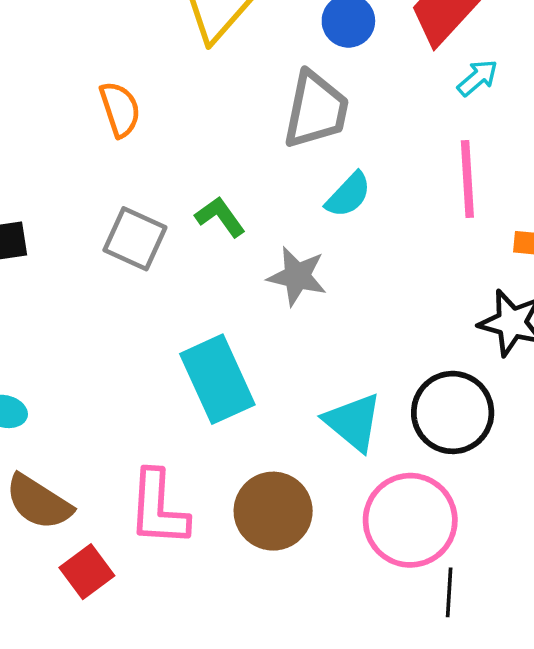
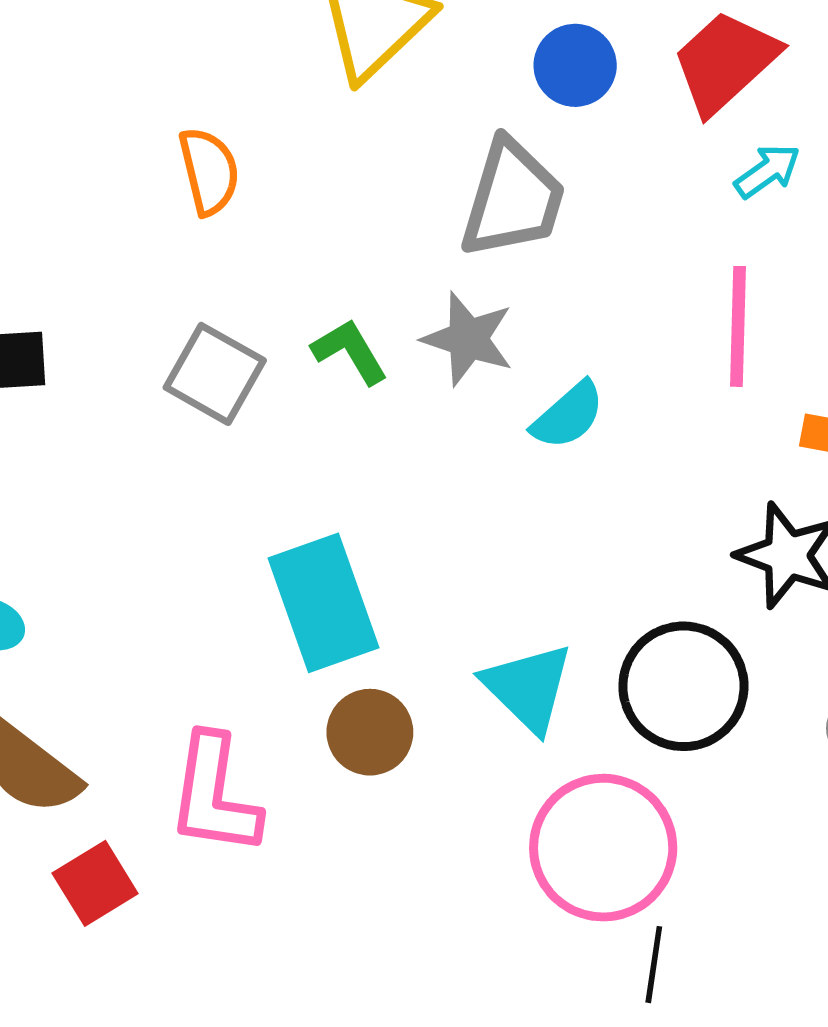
cyan semicircle: (348, 195) -> (568, 415), moved
gray star: (297, 276) -> (468, 339), moved
brown circle: (273, 511) -> (370, 732), moved, size x0.7

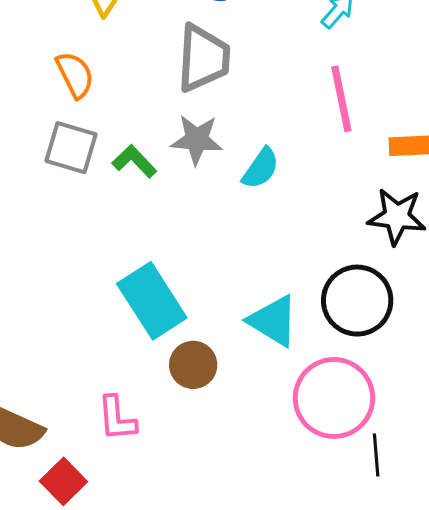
orange semicircle: (209, 171) -> (75, 75), moved
gray square: (215, 374) -> (71, 148), moved
pink L-shape: (214, 795) -> (117, 418), size x0.7

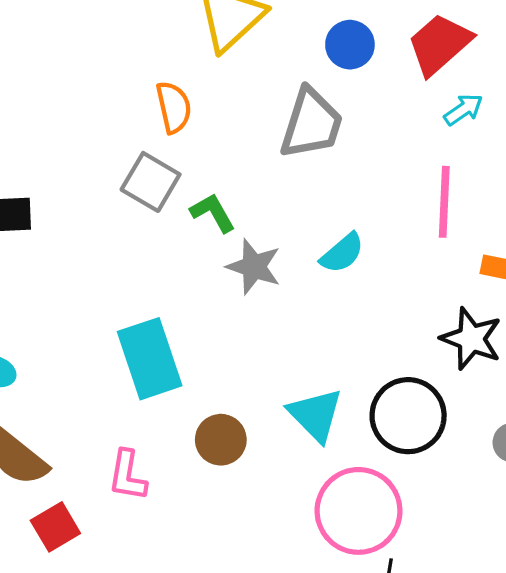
gray star: (197, 140) -> (254, 267), moved
cyan rectangle: (152, 301) -> (150, 359), moved

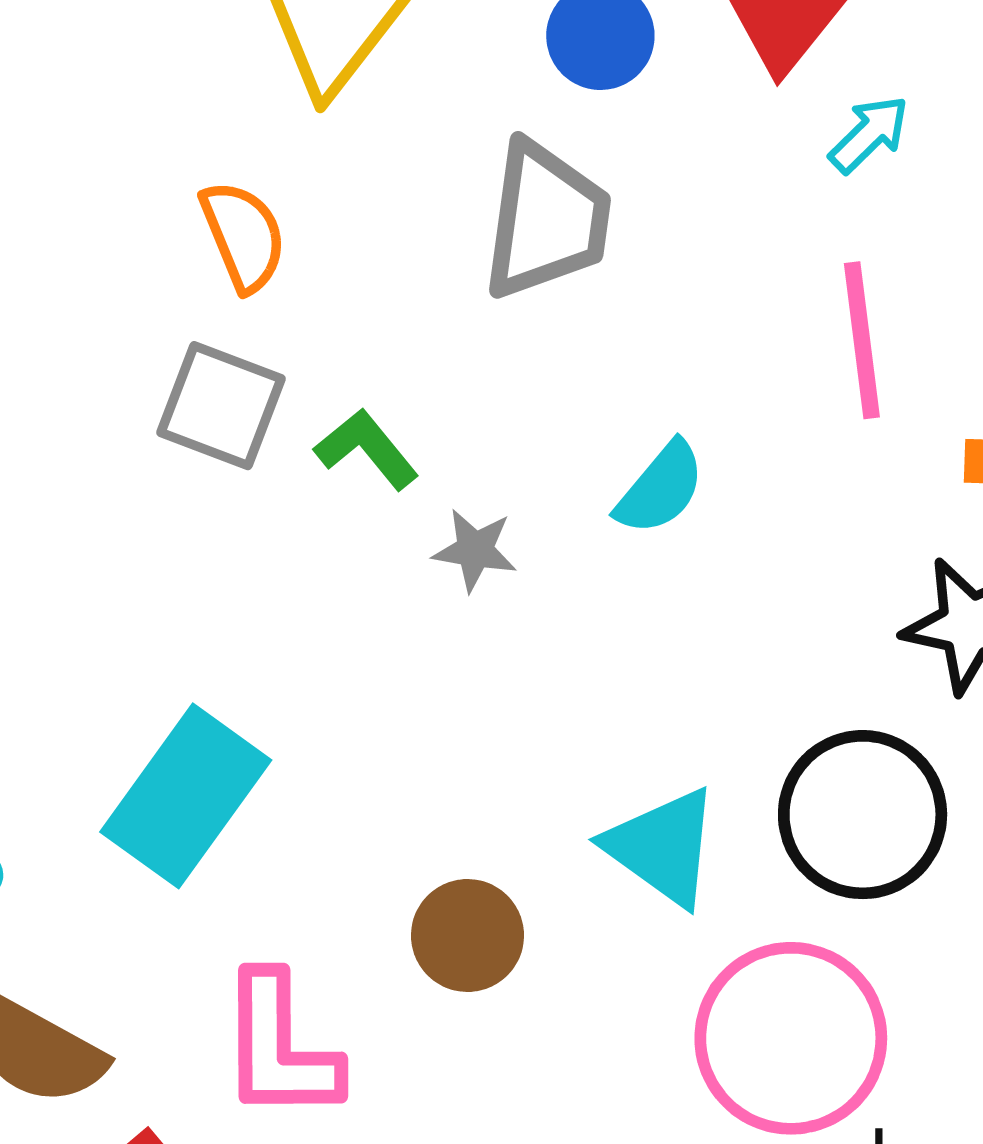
gray star: (254, 267) -> (475, 550), size x0.7
cyan rectangle: (150, 359) -> (186, 796), moved, turned 64
pink L-shape: (127, 475) -> (279, 1047), size x1.4

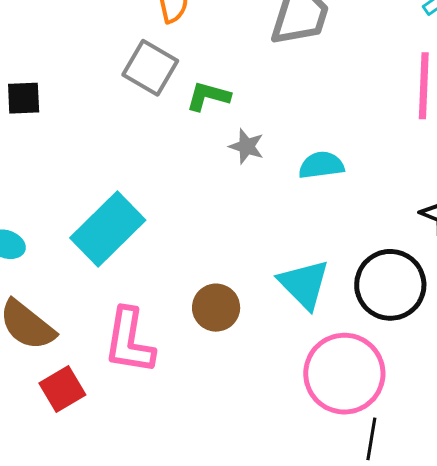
green L-shape: (367, 449) -> (208, 96), turned -45
cyan semicircle: (660, 488) -> (321, 165), moved, turned -147

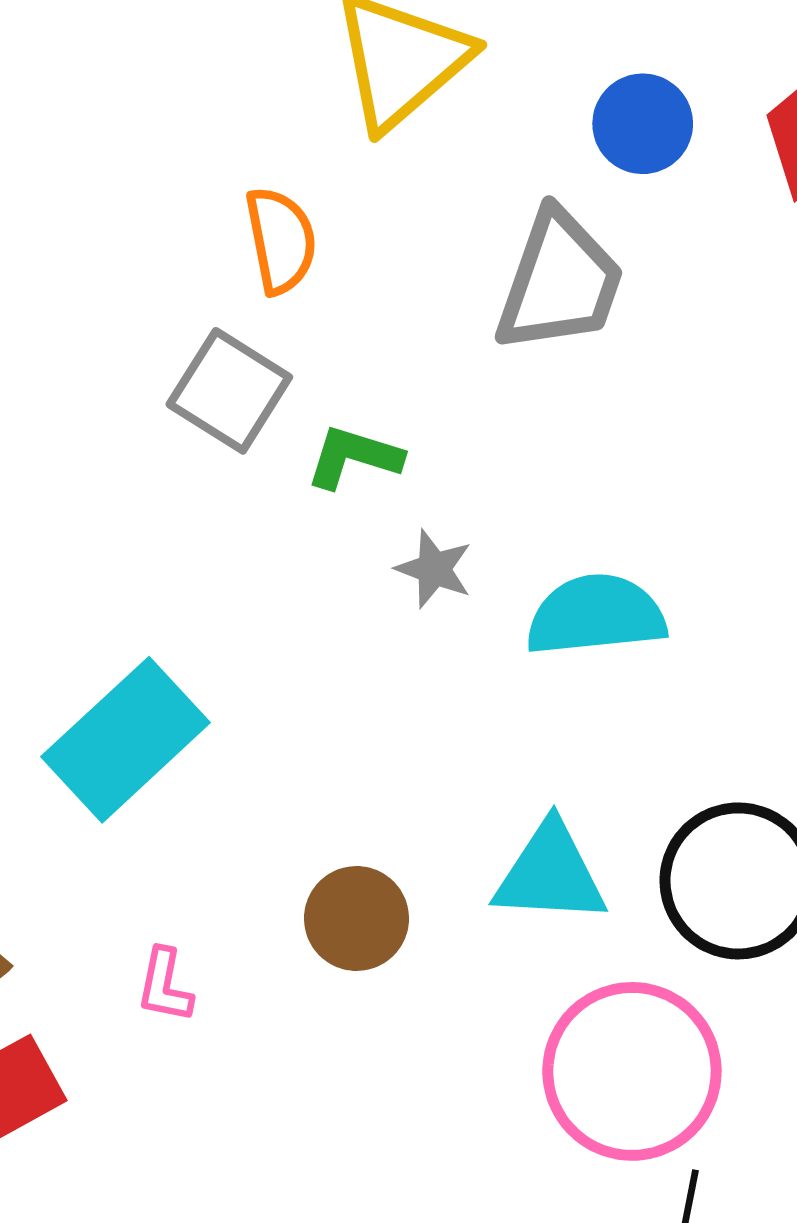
cyan semicircle: (321, 165) -> (596, 615), size x1.4
cyan triangle: (304, 284) -> (550, 874), turned -44
pink L-shape: (129, 341) -> (165, 986), size x0.5

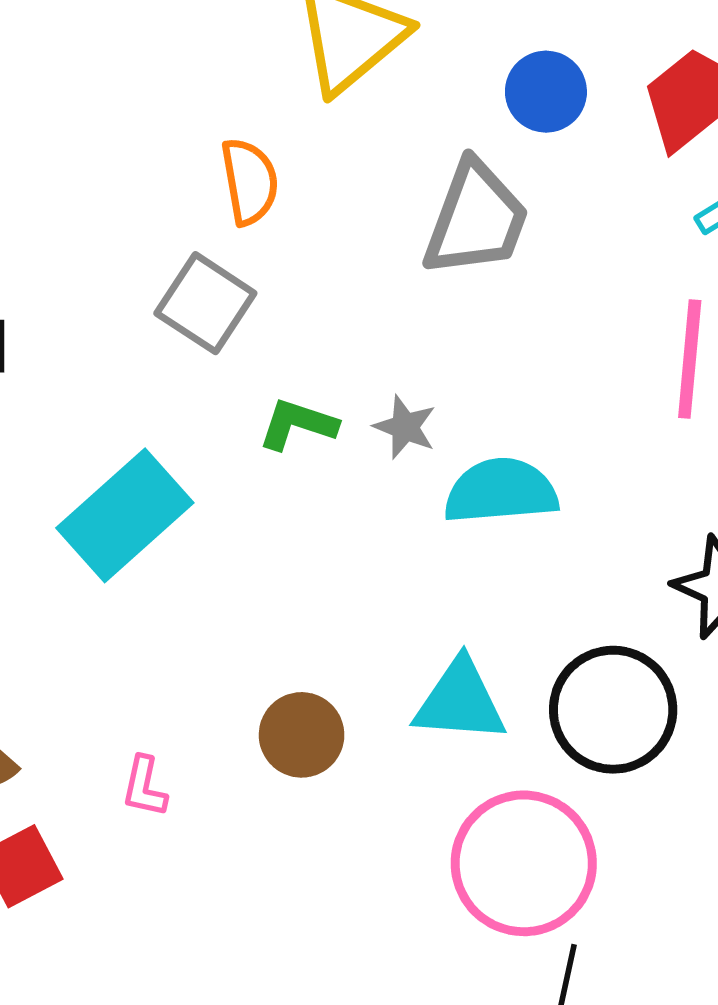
green L-shape: (354, 457) -> (298, 424), moved
gray star: (434, 569) -> (405, 427), moved
cyan rectangle: (126, 740) -> (125, 515), moved

